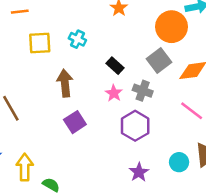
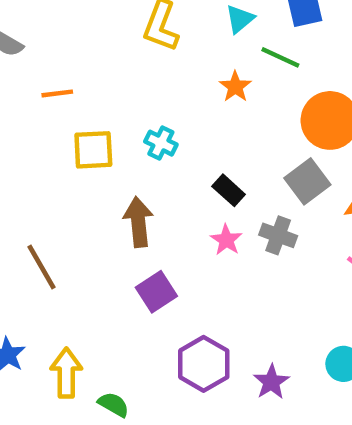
purple hexagon: (135, 126) -> (204, 364), moved

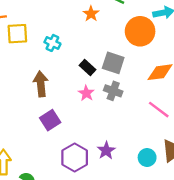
yellow square: (93, 150) -> (17, 34), moved
gray square: (307, 181) -> (113, 63), moved, turned -35
purple star: (271, 382) -> (106, 150), moved

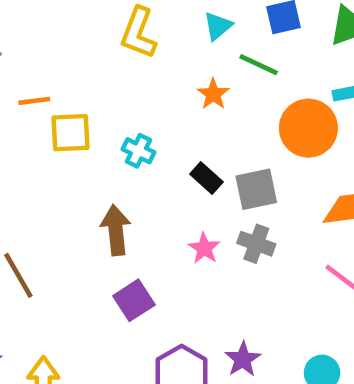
gray square: (113, 63) -> (256, 189), turned -30
black rectangle: (87, 68) -> (206, 178), moved

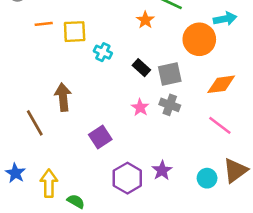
yellow square: (71, 133) -> (75, 32), moved
brown arrow: (116, 230) -> (63, 97), moved

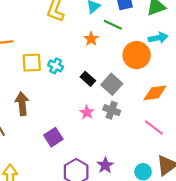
yellow square: (75, 32) -> (32, 63), moved
gray square: (170, 74) -> (112, 84), turned -36

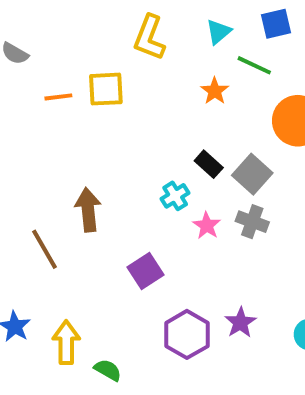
yellow square: (32, 63) -> (106, 89), moved
cyan cross: (56, 66) -> (175, 196), moved, turned 32

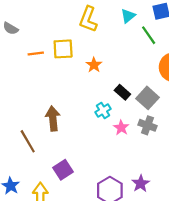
green line: (254, 65) -> (149, 35), turned 30
orange star: (215, 91) -> (94, 65), moved
purple square: (145, 271) -> (63, 170), moved

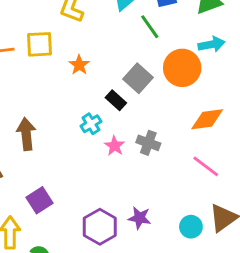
gray square: (147, 98) -> (138, 78), moved
purple star: (141, 184) -> (139, 218), turned -30

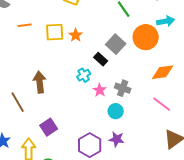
yellow square: (39, 44) -> (55, 32), moved
cyan circle: (191, 227) -> (116, 111), moved

